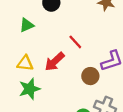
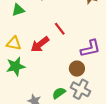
brown circle: (90, 76) -> (77, 69), moved

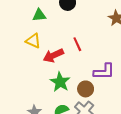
yellow triangle: (14, 43) -> (33, 41), moved
green star: (16, 66) -> (60, 82), moved, turned 30

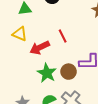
brown circle: (86, 89) -> (69, 72), moved

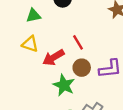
brown circle: (69, 72) -> (82, 68), moved

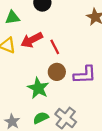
red arrow: (54, 57) -> (32, 40), moved

